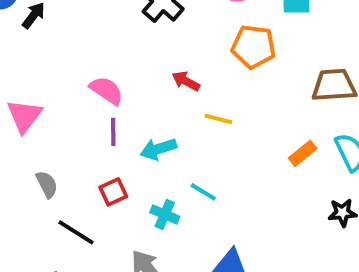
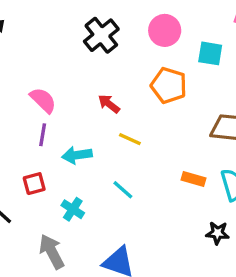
orange rectangle: (303, 153) -> (193, 179), turned 45
cyan line: (203, 192) -> (123, 190), moved

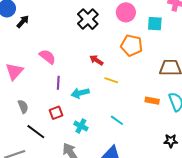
pink semicircle: (43, 100) -> (47, 57), moved
cyan line: (123, 190) -> (117, 120), moved
black star: (217, 233) -> (171, 141), moved

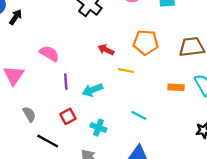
orange pentagon: (132, 45) -> (146, 42), moved

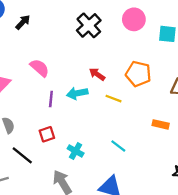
black arrow: (16, 17) -> (23, 22), moved
cyan arrow: (92, 90) -> (77, 93), moved

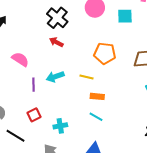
red arrow: (97, 74) -> (56, 42), moved
orange rectangle: (161, 124) -> (97, 96), moved
cyan cross: (76, 151) -> (60, 126), turned -32

